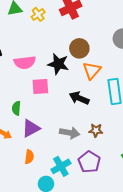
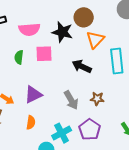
green semicircle: (16, 108) -> (19, 57), moved
gray arrow: (70, 133) -> (71, 100), turned 48

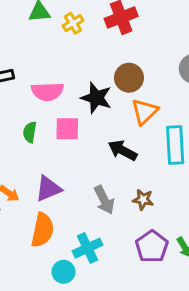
orange semicircle: (31, 122) -> (42, 230), size x1.6
purple pentagon: (90, 130) -> (152, 246), moved

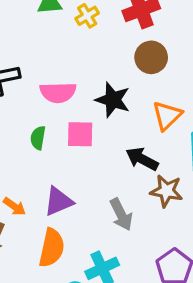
brown circle: (129, 78) -> (151, 57), moved
brown star: (143, 200) -> (166, 191), moved, size x1.4

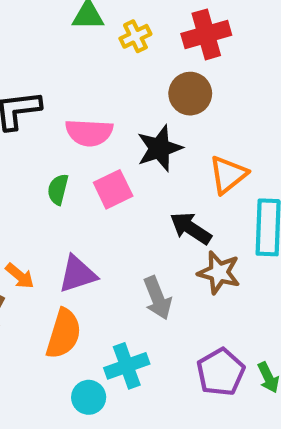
brown circle: (151, 57) -> (190, 94), moved
black star: (113, 100) -> (159, 148), turned 30
pink square: (80, 134) -> (113, 189), turned -32

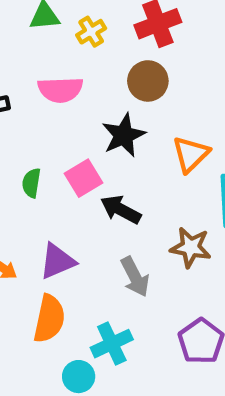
pink semicircle: (89, 133) -> (60, 90), moved
black arrow: (191, 228) -> (121, 210), moved

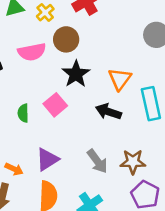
brown circle: (148, 81) -> (66, 39), moved
black arrow: (121, 210) -> (108, 112), moved
brown star: (191, 247) -> (133, 162), moved

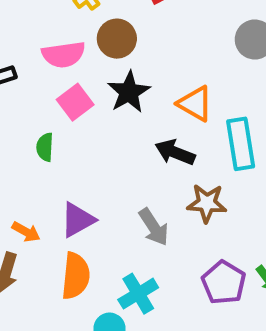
orange triangle: (120, 79) -> (195, 104), turned -40
pink square: (55, 105) -> (75, 102), moved
brown star: (133, 162) -> (207, 203), moved

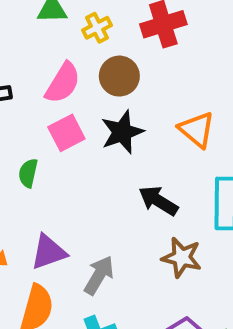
pink semicircle: (63, 55) -> (63, 83), turned -60
orange triangle: (195, 104) -> (197, 130), moved
gray arrow: (154, 227) -> (99, 275), moved, turned -126

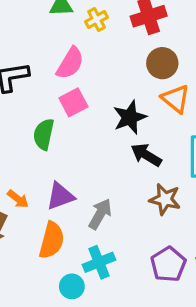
brown circle: (119, 76) -> (162, 63), moved
black star: (122, 132) -> (130, 117), moved
green semicircle: (28, 173) -> (44, 134), size x1.4

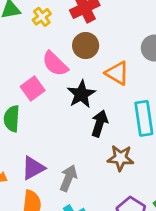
pink semicircle: (70, 63) -> (55, 64), moved, turned 112
brown circle: (162, 63) -> (86, 46), moved
black arrow: (146, 155) -> (99, 123), turned 85

